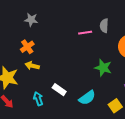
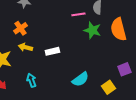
green star: (103, 68) -> (92, 30), moved
white rectangle: (59, 90) -> (52, 51), moved, turned -48

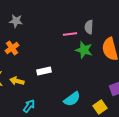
yellow arrow: (25, 47) -> (17, 81), moved
cyan arrow: (31, 80) -> (29, 106), moved, turned 56

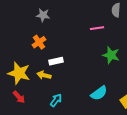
gray semicircle: (89, 27) -> (116, 10), moved
green star: (84, 50) -> (111, 55), moved
white rectangle: (44, 71) -> (56, 61), moved

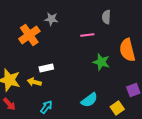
gray star: (43, 15) -> (51, 19), moved
orange cross: (39, 42) -> (29, 35), moved, size x1.5

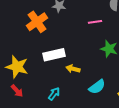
white rectangle: (46, 68) -> (54, 55), size x1.5
yellow arrow: (34, 82) -> (73, 69), moved

